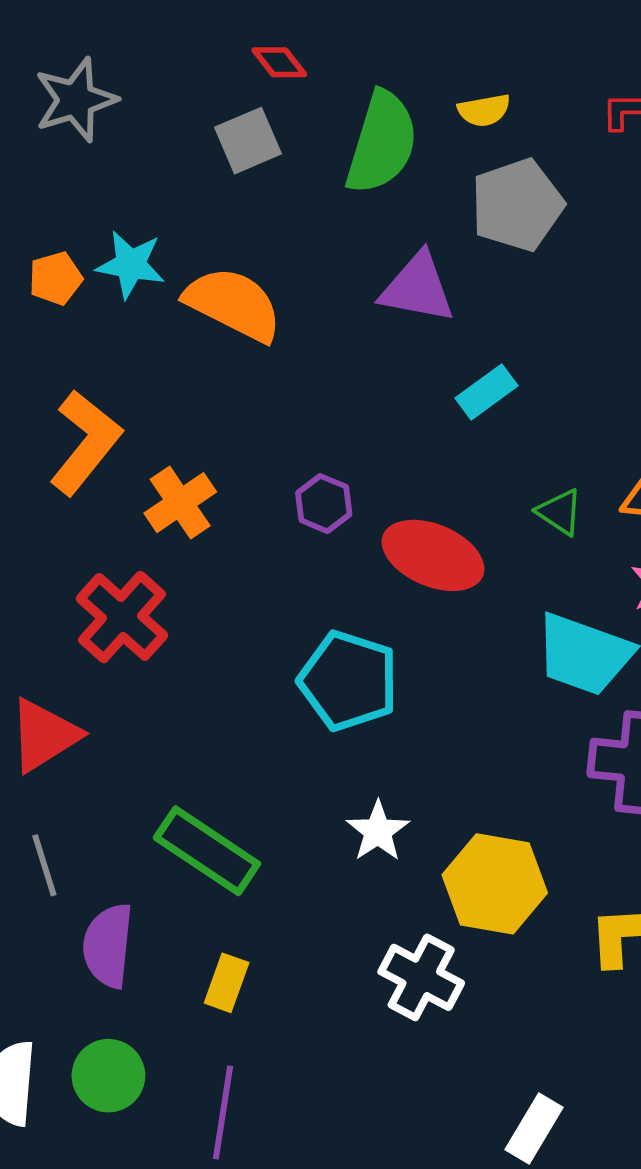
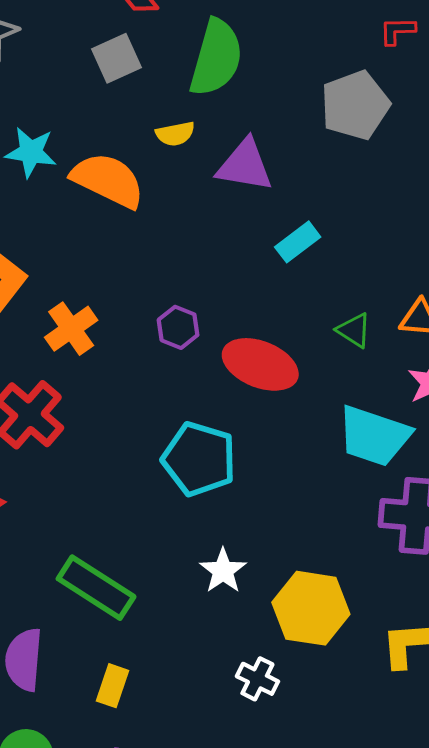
yellow semicircle: (484, 110) -> (175, 134), moved
gray pentagon: (517, 205) -> (355, 105), moved
white cross: (421, 977) -> (257, 679), size x0.7

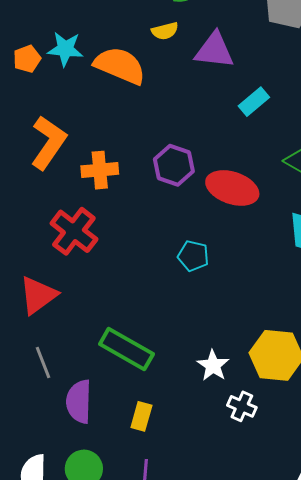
purple hexagon: (178, 327) -> (174, 165), size x1.4
orange cross: (71, 329) -> (100, 170), turned 33
cyan pentagon: (199, 459) -> (193, 256), size x0.6
white star: (223, 571) -> (213, 365), moved

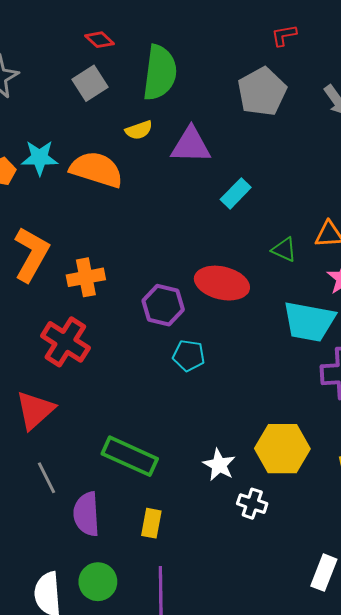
purple hexagon: (174, 165) -> (163, 305), moved

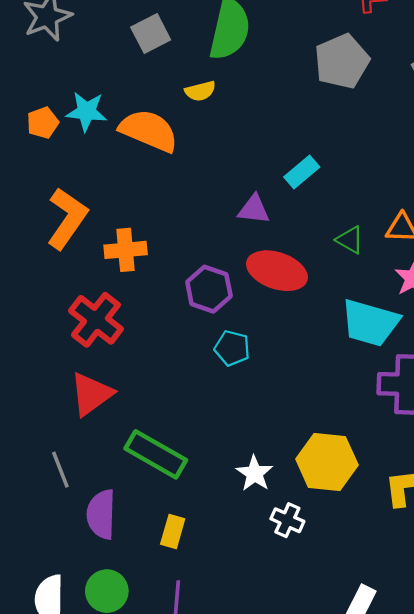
purple triangle: (191, 145) -> (254, 209), moved, size x0.7
red triangle: (35, 410) -> (91, 394), moved

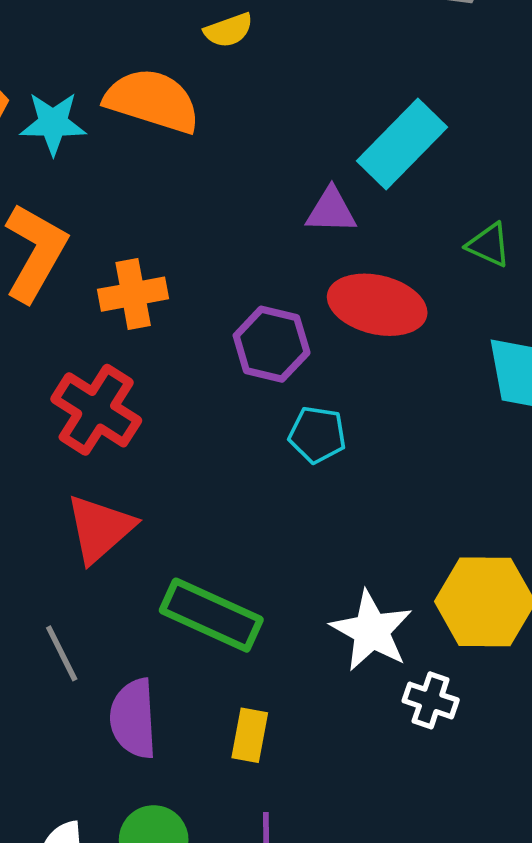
cyan star: (86, 112) -> (53, 123), moved
cyan rectangle: (302, 172) -> (402, 144), size x1.6
white star: (255, 473) -> (371, 631), size x1.4

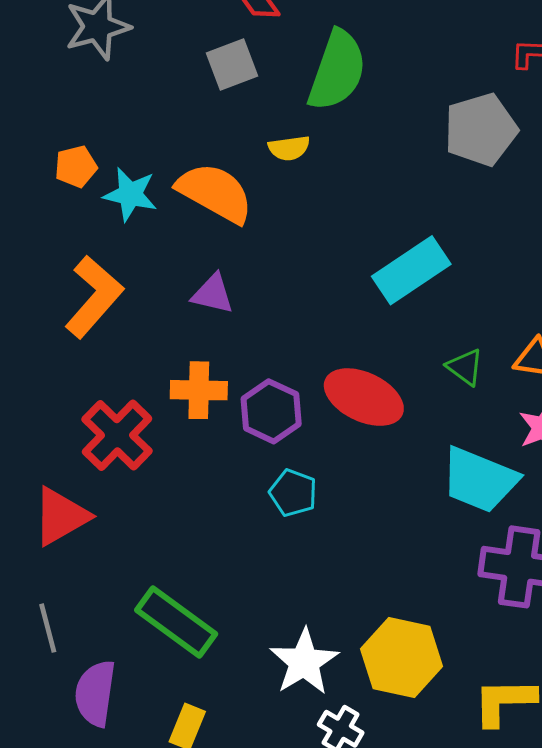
purple triangle: (331, 211) -> (213, 294), moved
orange cross: (133, 294) -> (199, 390), moved
red triangle: (100, 528) -> (61, 516), moved

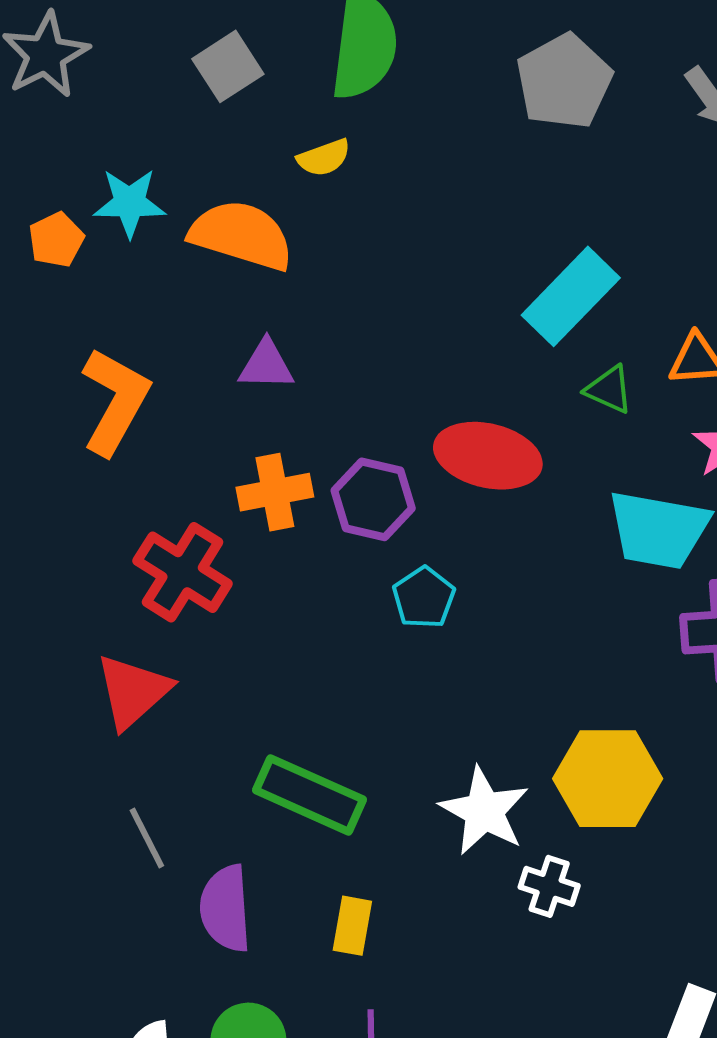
cyan star: (130, 194) -> (129, 203), moved
cyan rectangle: (411, 270) -> (571, 296), moved
cyan pentagon: (293, 493) -> (424, 598), turned 30

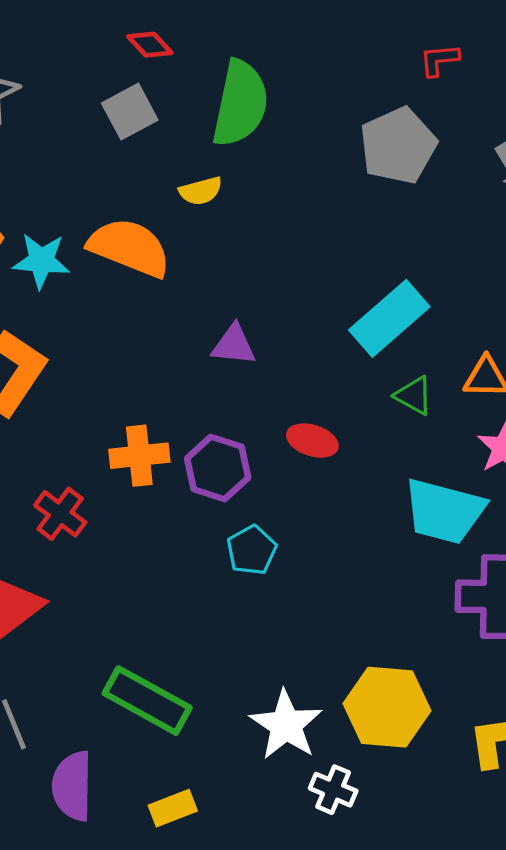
cyan star: (129, 203) -> (41, 261), moved
purple triangle: (266, 365) -> (234, 345), moved
red ellipse: (488, 456) -> (312, 441), size x0.6
red cross: (183, 572) -> (60, 514), size x0.7
yellow rectangle: (352, 926) -> (173, 808), turned 54

